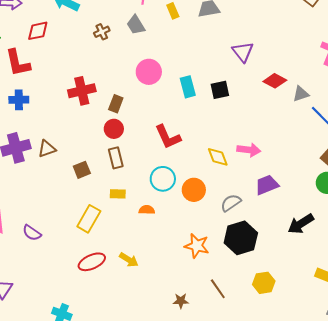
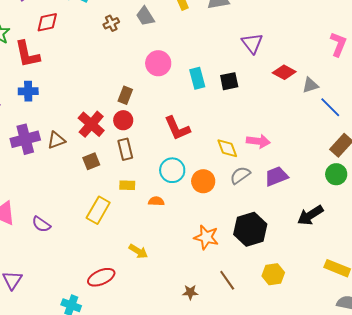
red cross: (82, 91) -> (91, 124), moved, turned -36
gray semicircle: (231, 203) -> (240, 175), moved
red ellipse: (92, 262) -> (101, 277), moved

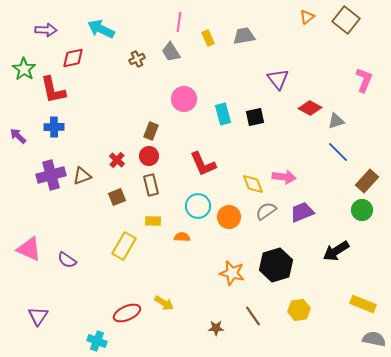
blue line: (330, 107) -> (338, 152), moved
red cross: (91, 124) -> (117, 160), size x0.6
yellow arrow: (138, 251) -> (164, 303), moved

